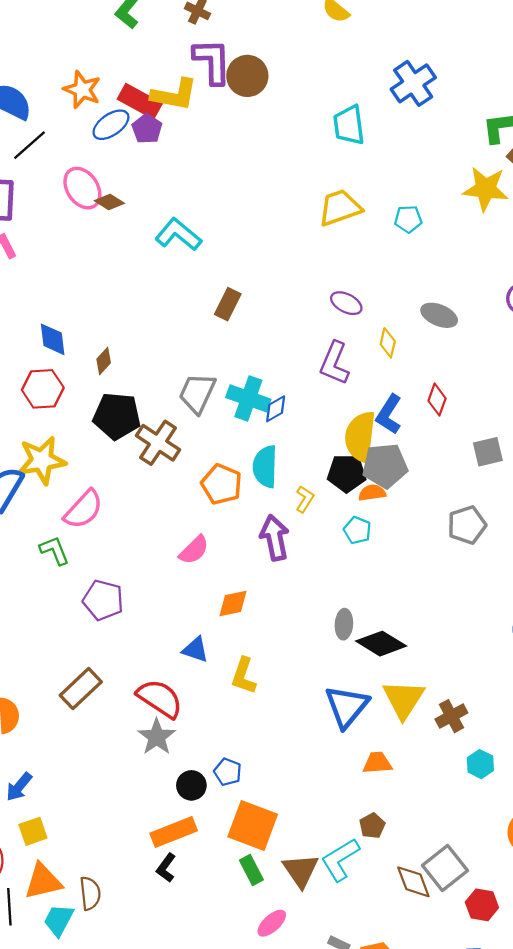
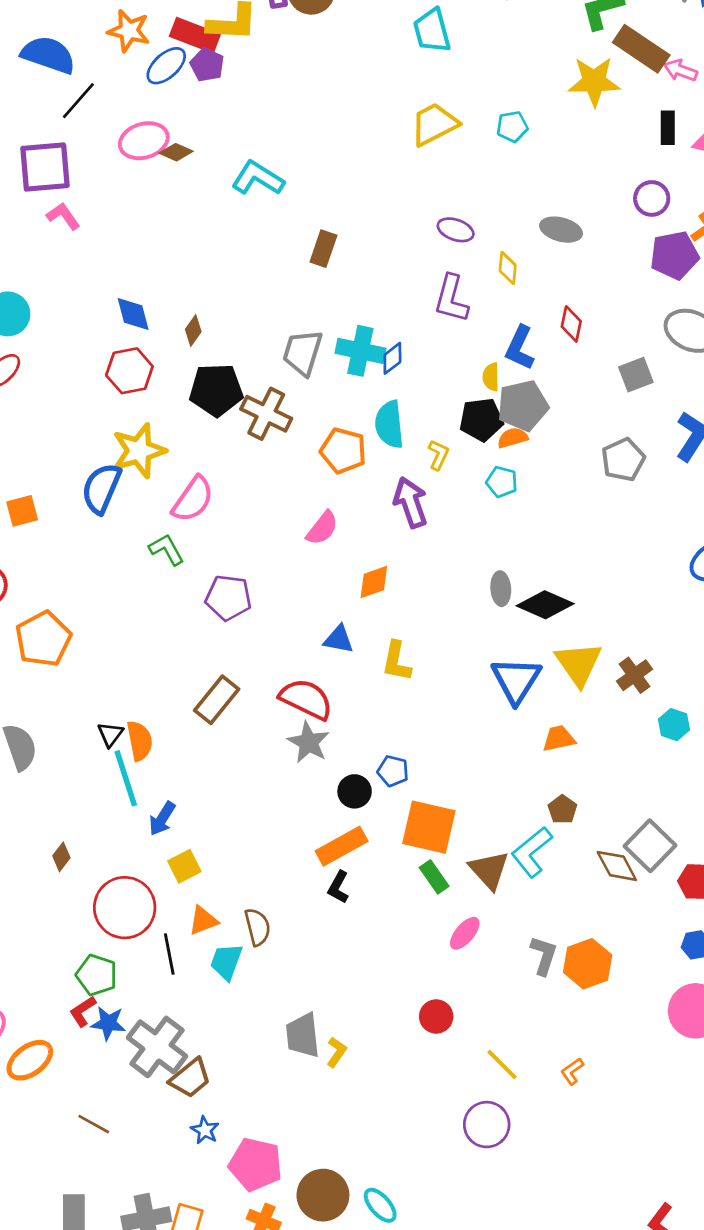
pink ellipse: (82, 188) -> (144, 141), turned -66
yellow semicircle: (360, 437) -> (491, 377), size x0.5
orange triangle: (43, 881) -> (203, 921), size x0.7

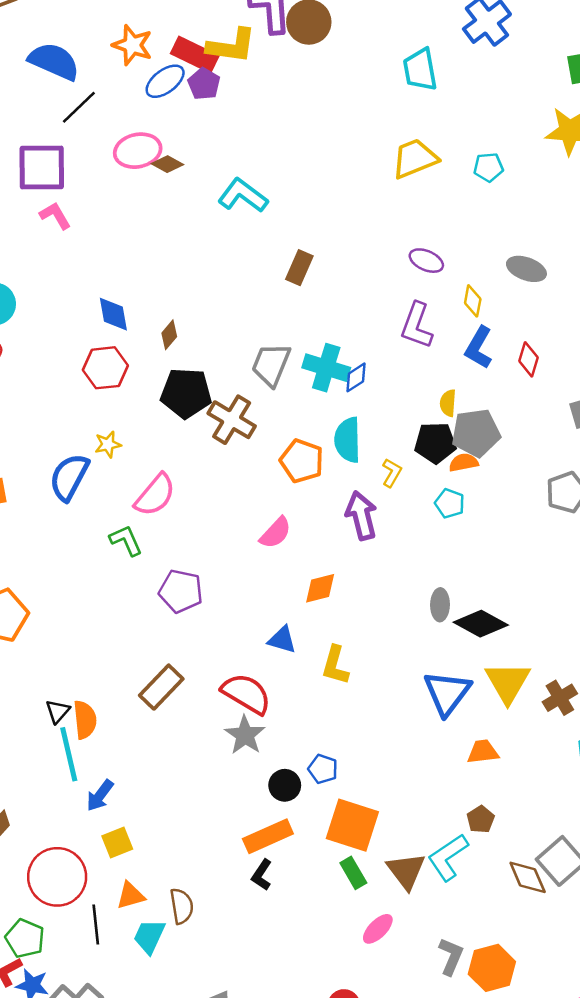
blue L-shape: (520, 348) -> (479, 348), moved
yellow star: (139, 451) -> (108, 444), size x0.5

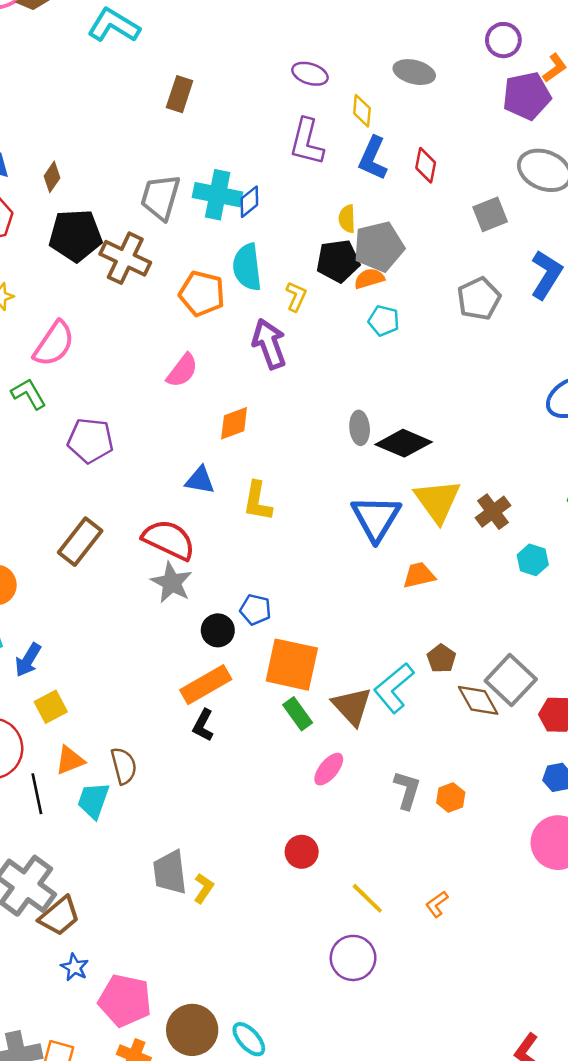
cyan pentagon: (450, 503) -> (384, 321), moved
brown pentagon: (481, 819) -> (441, 659), moved
orange hexagon: (492, 968) -> (451, 798), size x0.6

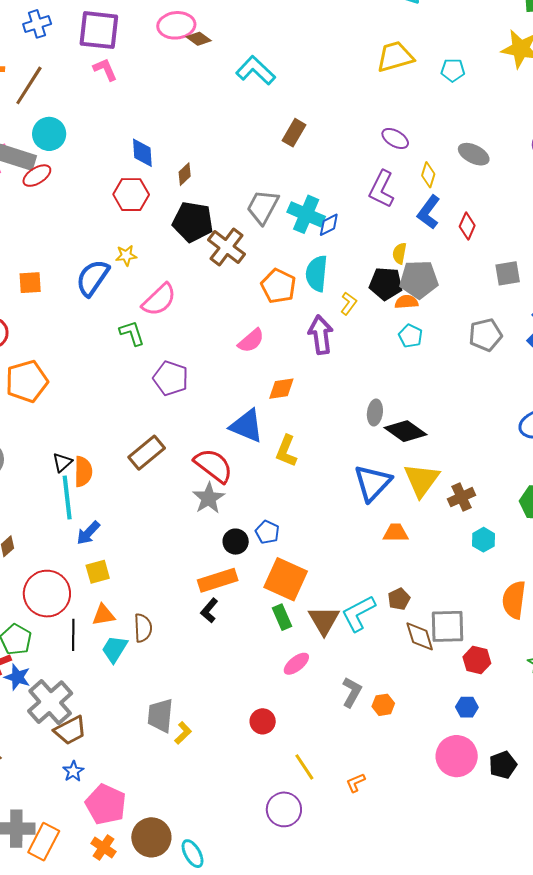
blue triangle: (200, 480) -> (247, 426), size x1.5
gray square: (511, 680) -> (447, 626), turned 33

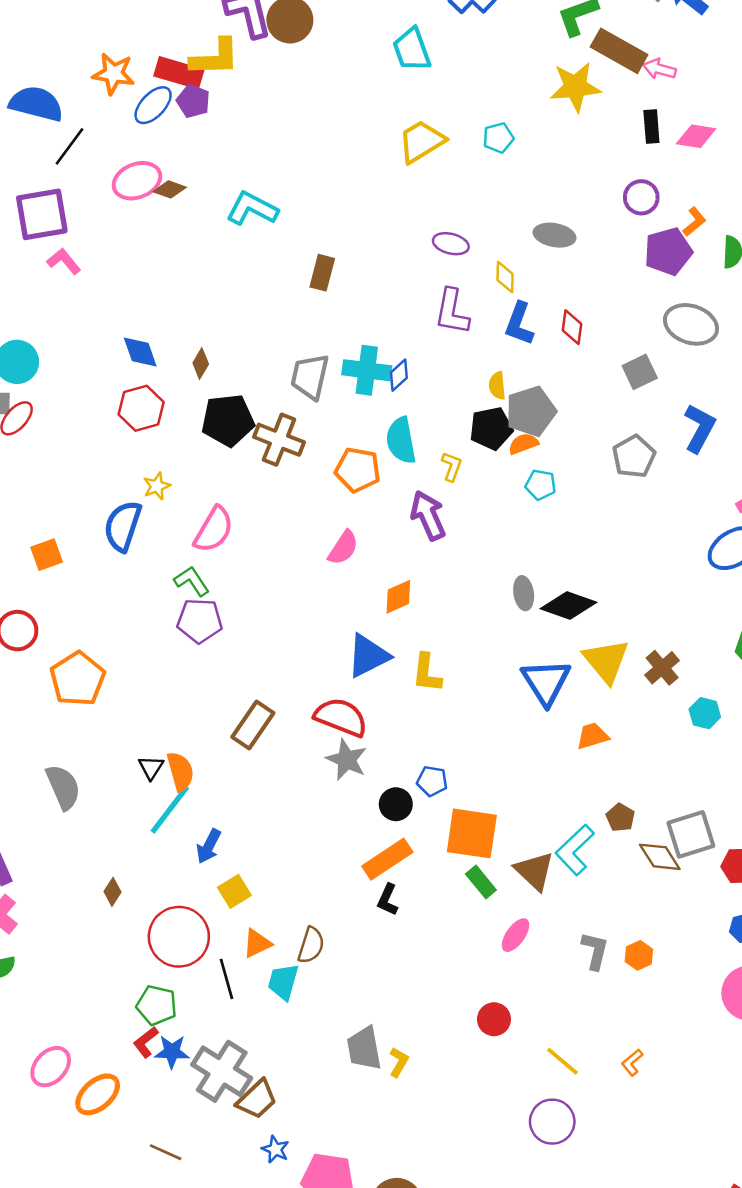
purple pentagon: (171, 378) -> (200, 621), moved
blue triangle: (247, 426) -> (368, 656), turned -33
cyan line: (67, 497) -> (170, 809), turned 60
brown semicircle: (143, 628) -> (311, 945), turned 36

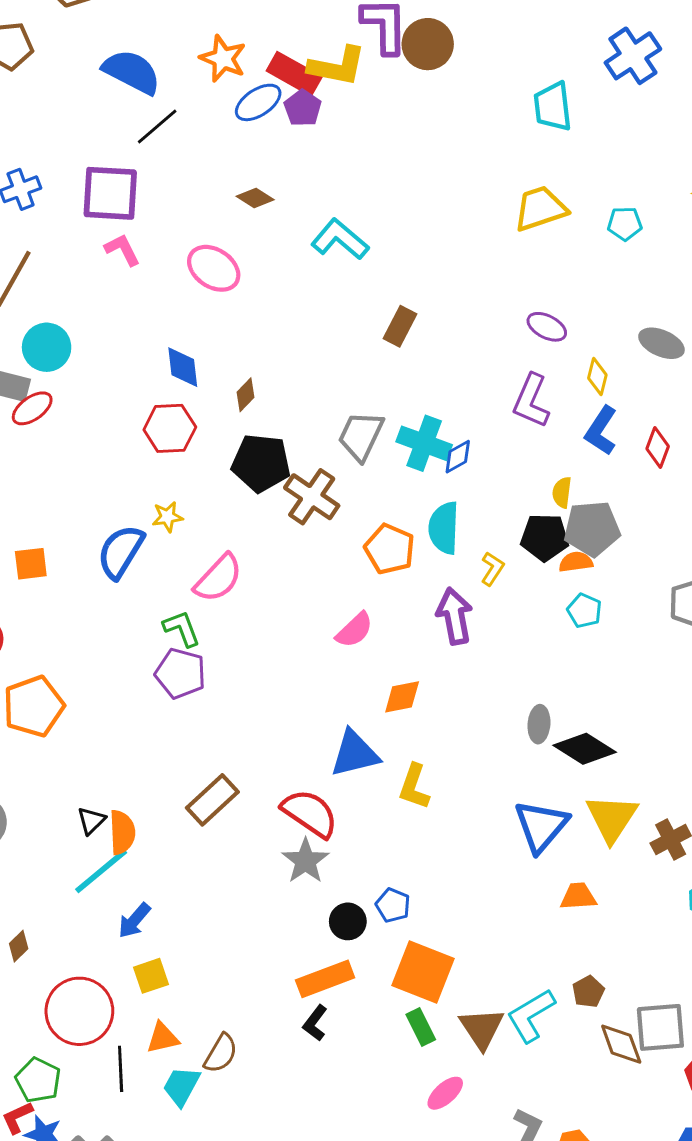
pink ellipse: (137, 181) -> (214, 268), moved, turned 42

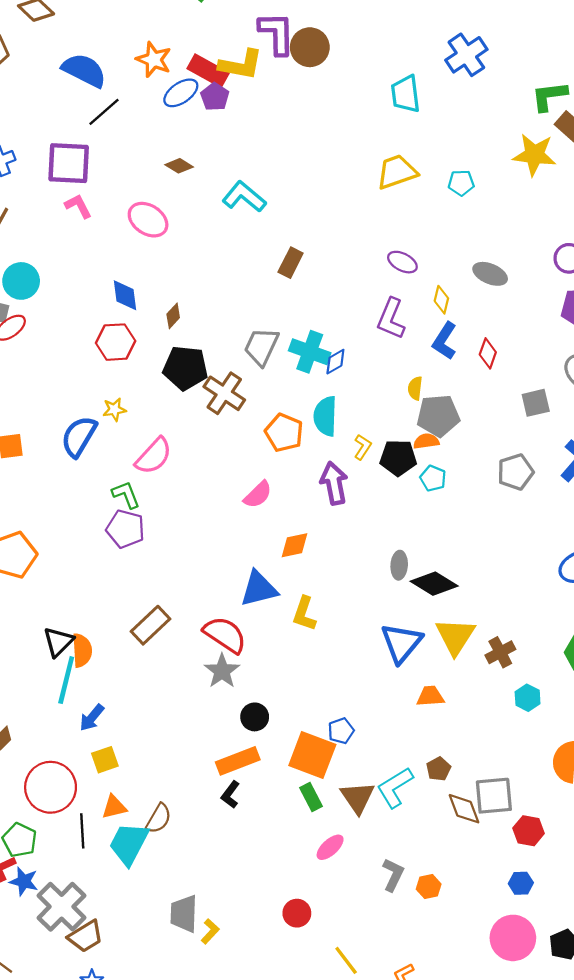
black pentagon: (545, 537) -> (398, 458), moved
black triangle: (91, 821) -> (58, 642), size x1.4
cyan line: (101, 871) -> (66, 680), turned -36
blue pentagon: (393, 905) -> (341, 731), moved, turned 30
cyan trapezoid: (181, 1086) -> (129, 844), size x1.4

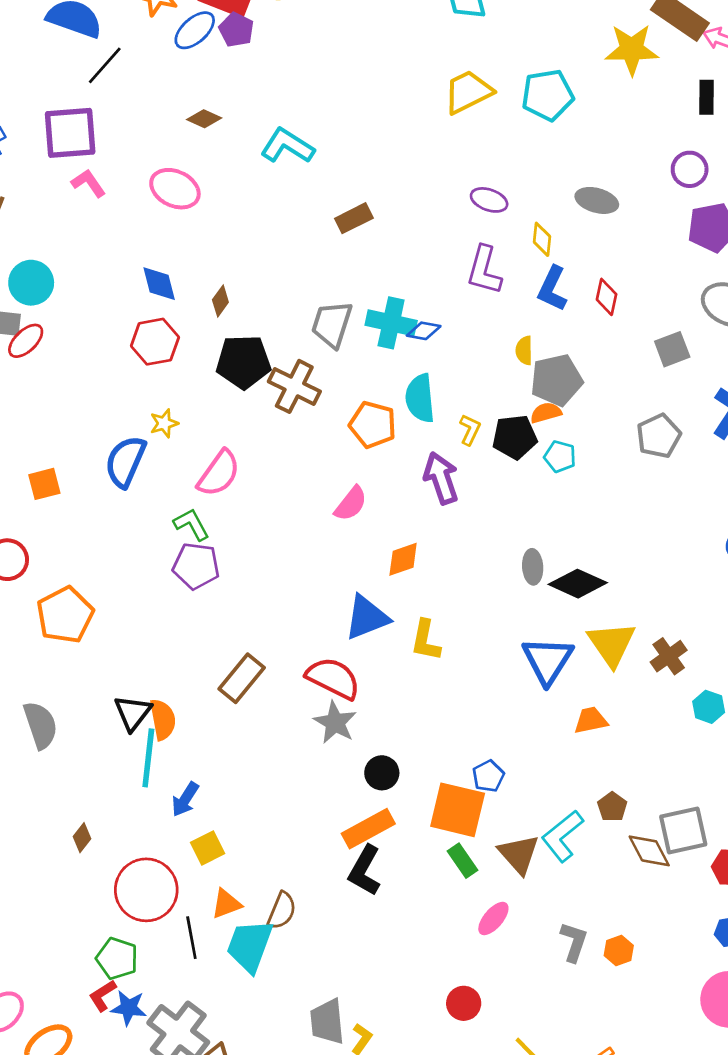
cyan pentagon: (461, 183) -> (548, 95), size x1.6
brown rectangle: (291, 263) -> (354, 218), turned 44
blue diamond: (335, 362) -> (424, 331), turned 48
black L-shape: (230, 795) -> (365, 871), size x1.5

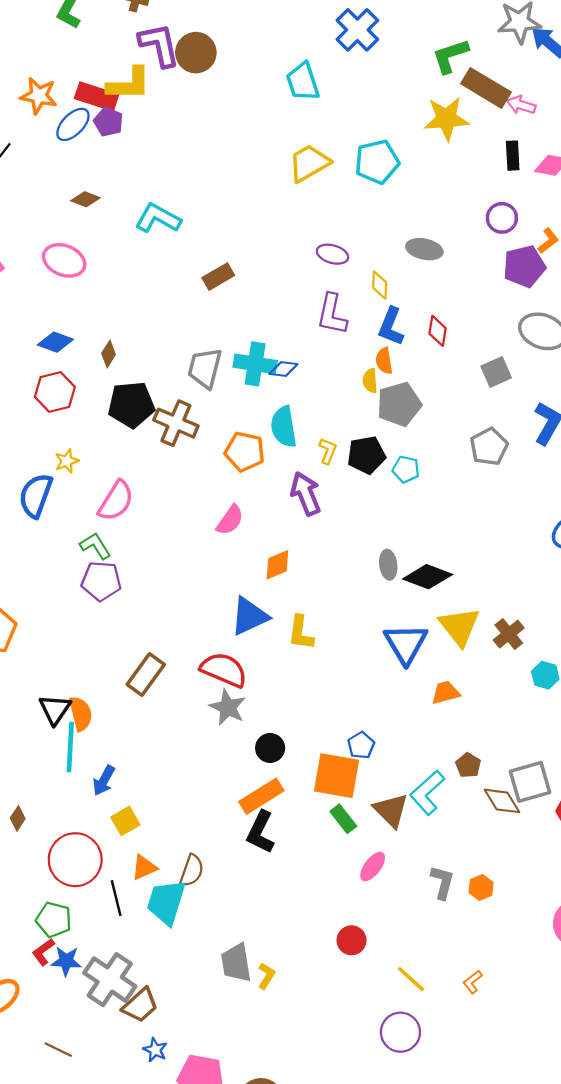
blue diamond: (159, 284) -> (55, 342), turned -52
orange semicircle: (546, 413) -> (384, 361), moved, turned -80

